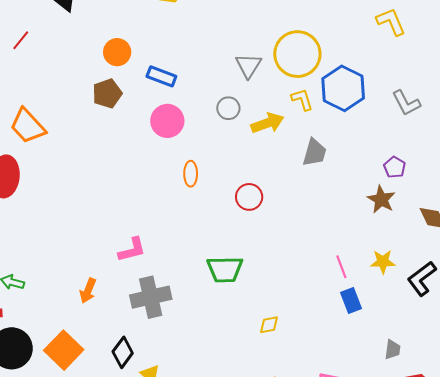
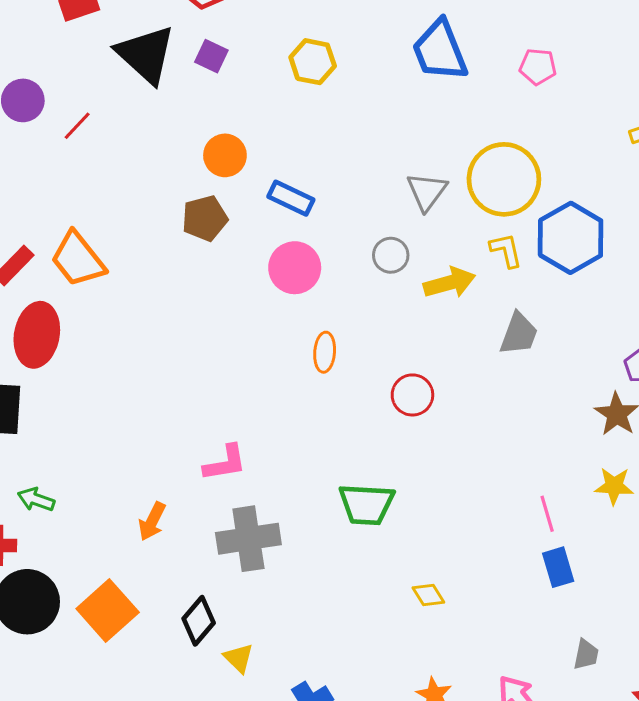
yellow star: (383, 262) -> (614, 486), moved
yellow diamond: (269, 325) -> (428, 595), turned 65
gray trapezoid: (393, 350) -> (586, 654), moved

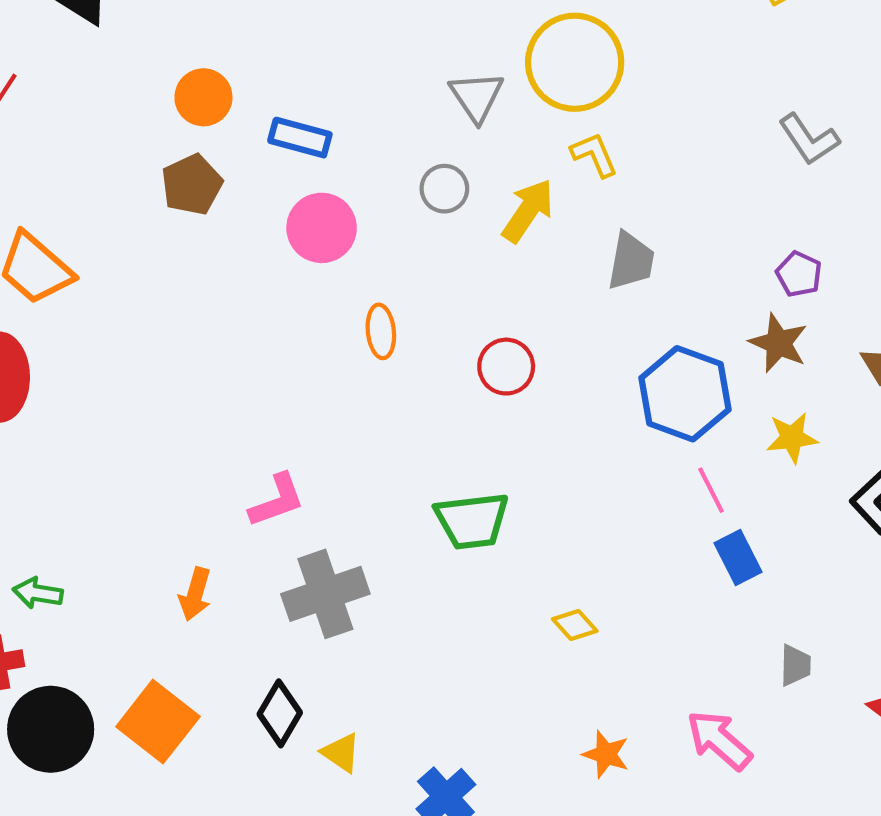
blue hexagon: (571, 238) -> (685, 394), moved
yellow arrow: (449, 283) -> (528, 211), turned -30

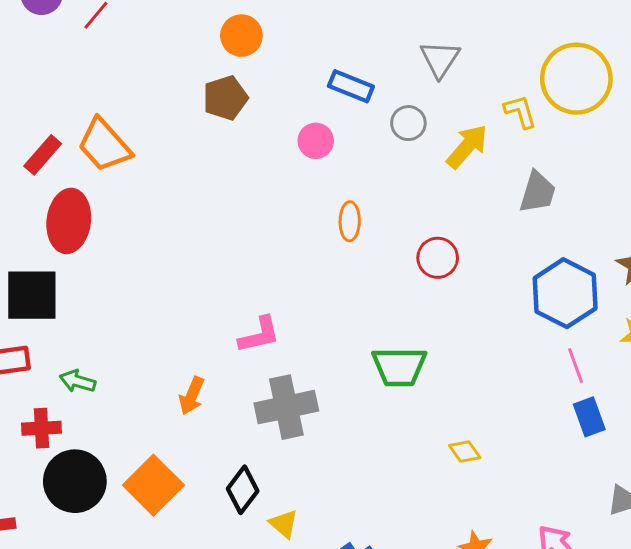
yellow circle: (575, 62) -> (576, 79), moved
blue rectangle: (300, 138) -> (351, 86), moved
pink circle: (322, 228) -> (316, 141), size x0.7

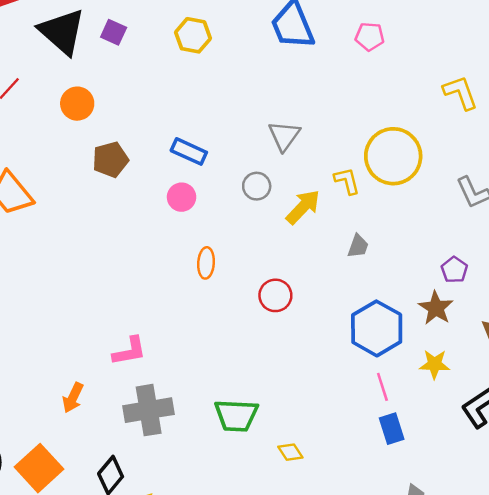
orange circle: (241, 36) -> (77, 104), moved
blue rectangle: (351, 86) -> (189, 151), moved
gray trapezoid: (538, 192) -> (358, 246), size x0.7
green trapezoid: (399, 367) -> (236, 415), moved

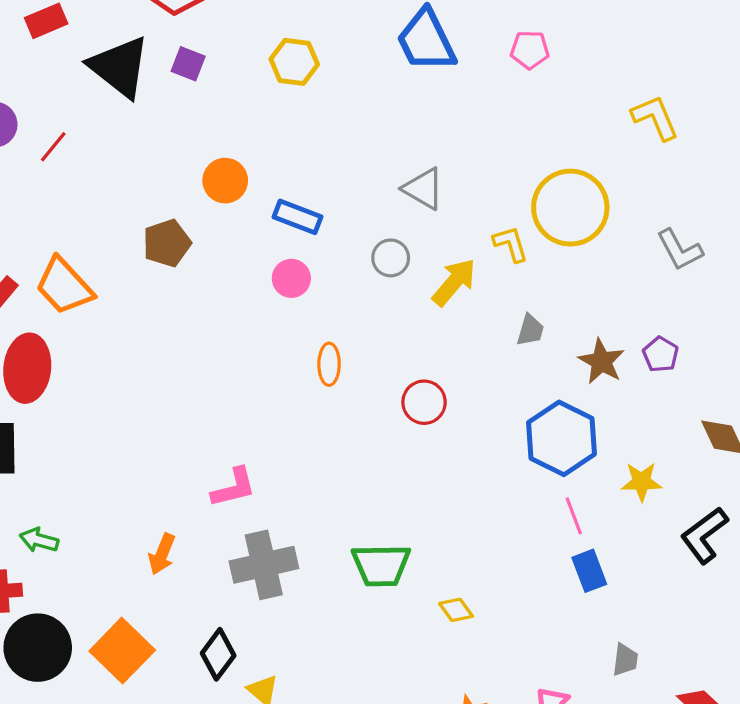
orange circle: (77, 104) -> (225, 181), moved
gray triangle: (284, 136) -> (423, 189), turned -32
brown pentagon: (110, 159) -> (167, 243), moved
brown star: (436, 308) -> (601, 361), moved

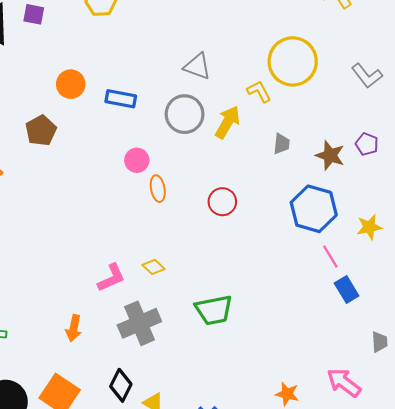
gray circle: (391, 258) -> (185, 114), size x1.6
pink circle: (291, 278) -> (137, 160), moved
yellow diamond: (456, 610) -> (153, 267), moved

